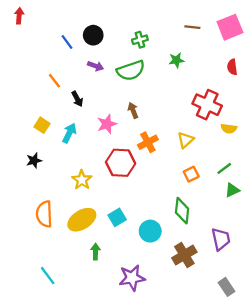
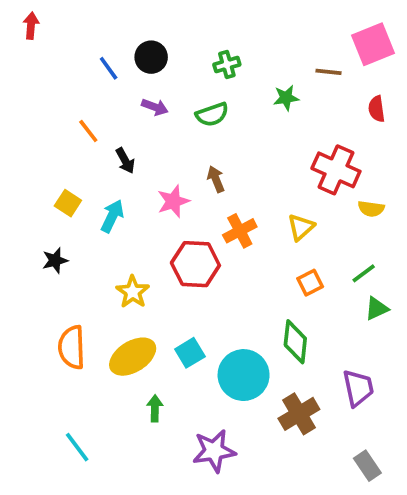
brown line: (192, 27) -> (329, 72), moved
green semicircle: (131, 70) -> (212, 114), size x0.7
cyan circle: (150, 231) -> (244, 375), size x1.4

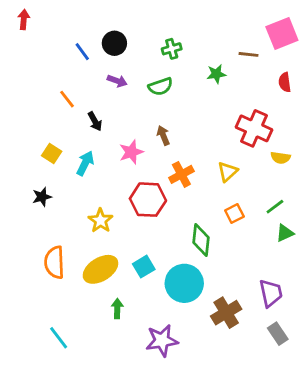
green diamond: (295, 342) -> (201, 240), moved
gray rectangle: (367, 466) -> (278, 334), moved

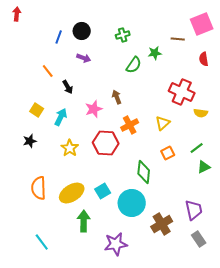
blue line: (82, 52) -> (59, 37), turned 56
green semicircle: (161, 87) -> (134, 65), moved, turned -36
yellow star: (100, 220) -> (70, 148), moved
green arrow: (117, 308) -> (84, 221), size x1.5

